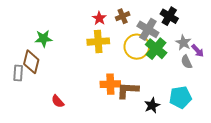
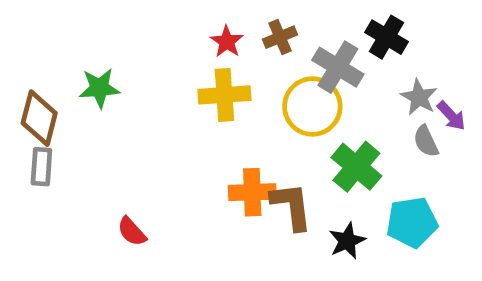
green cross: (156, 49) -> (356, 167), moved
brown diamond: (31, 62) -> (39, 118), moved
brown L-shape: (128, 90) -> (292, 206), turned 80

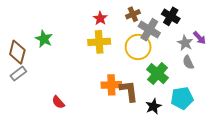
brown cross: (280, 37) -> (133, 14), moved
green star: (99, 88) -> (44, 39), turned 30
purple arrow: (451, 116) -> (199, 38), moved
gray rectangle: (41, 167) -> (18, 74), turned 49

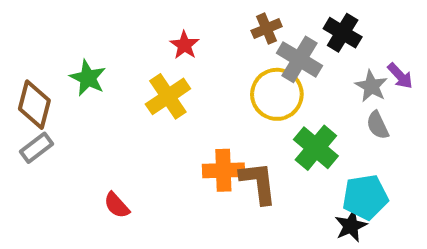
red star: (100, 18) -> (184, 45), moved
yellow cross: (99, 42) -> (168, 96), moved, turned -30
black star: (153, 106) -> (351, 226), moved

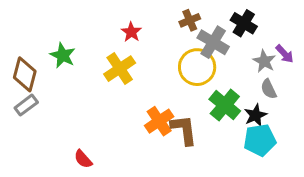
orange cross: (223, 170) -> (159, 121), turned -32
red semicircle: (117, 205) -> (83, 159), moved
black star: (351, 226) -> (255, 115), moved

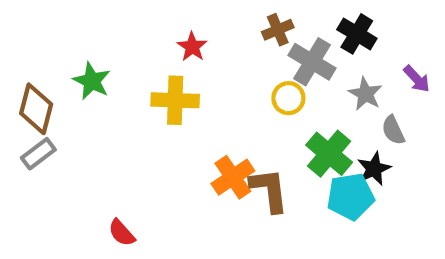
gray star: (264, 61) -> (365, 94), moved
yellow circle: (197, 67) -> (288, 98), size x0.6
yellow cross: (120, 69) -> (175, 100), turned 36
cyan pentagon: (260, 140) -> (350, 196), moved

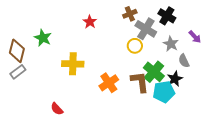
yellow cross: (175, 100) -> (73, 64), moved
brown L-shape: (269, 190) -> (140, 82), moved

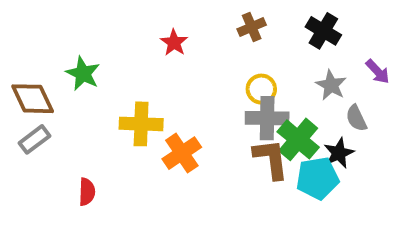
gray cross: (146, 29) -> (267, 118), moved, turned -30
brown diamond: (17, 51) -> (33, 99), turned -40
orange cross: (109, 83) -> (182, 153), moved
red semicircle: (57, 109) -> (87, 192), moved, turned -136

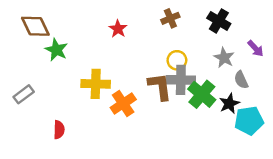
brown diamond: (33, 99) -> (35, 26), moved
brown L-shape: (271, 159) -> (160, 86), moved
cyan pentagon: (318, 178) -> (249, 121), moved

